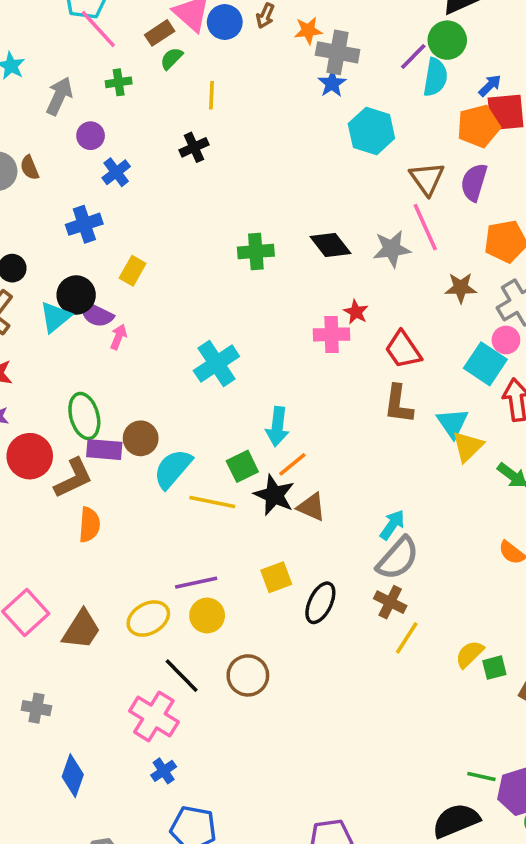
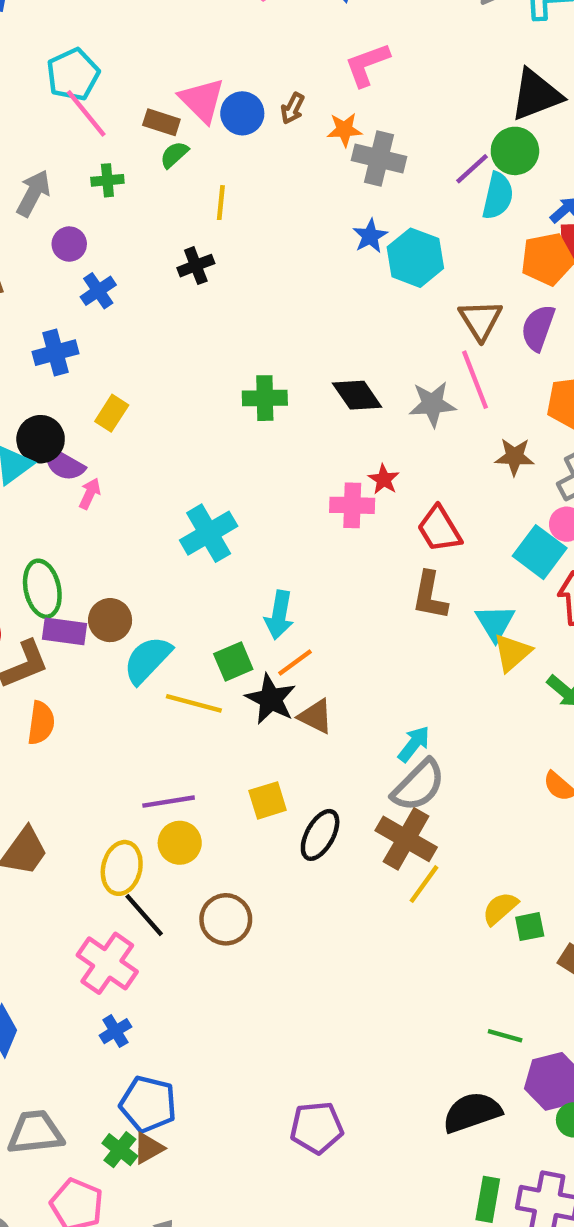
brown rectangle: (160, 33) -> (161, 122), turned 48
blue star: (332, 83) -> (370, 236), moved
brown cross: (390, 602) -> (406, 839), size x1.5
yellow ellipse: (148, 618) -> (122, 868), moved, turned -51
green line: (481, 776) -> (505, 1036), moved

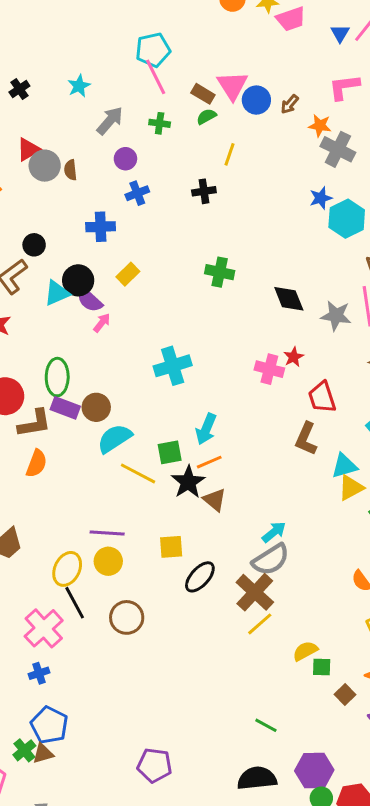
green cross: (265, 398) -> (220, 272), moved
cyan triangle: (495, 623) -> (344, 466), turned 32
green line: (505, 1036) -> (266, 725), moved

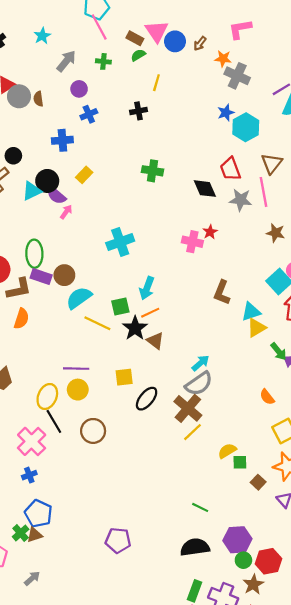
red trapezoid: (322, 397) -> (230, 169), moved

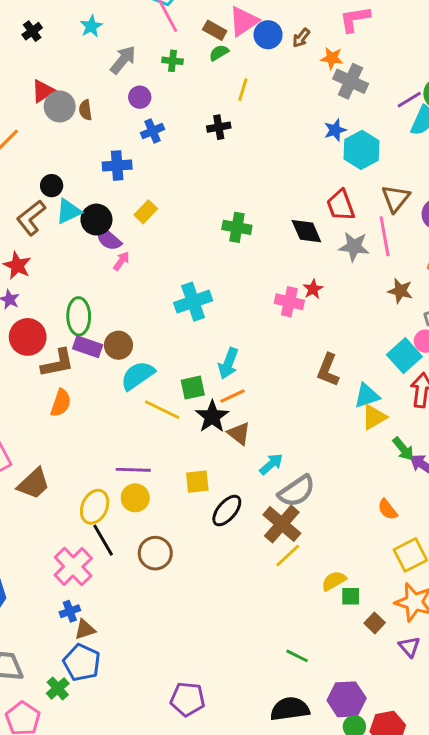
pink triangle: (157, 31) -> (244, 21), turned 30
green cross: (152, 171) -> (237, 227), moved
cyan triangle: (32, 191) -> (68, 211), moved
cyan arrow: (200, 363) -> (271, 464), moved
brown triangle: (35, 535) -> (85, 629), moved

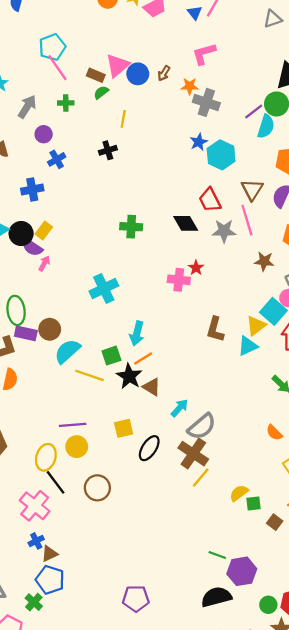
yellow rectangle: (146, 212) -> (44, 231), moved
yellow triangle: (374, 417) -> (256, 326), moved
purple hexagon: (347, 699) -> (242, 571), moved

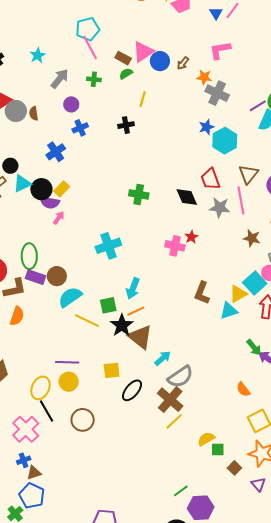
blue cross: (32, 190) -> (56, 152), turned -30
purple semicircle: (32, 247) -> (50, 202), turned -30
brown triangle: (152, 387) -> (140, 337), size x1.5
green line: (217, 555) -> (181, 491), turned -63

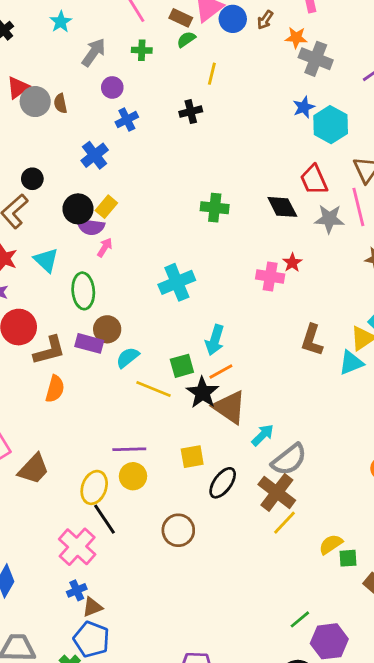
cyan triangle: (22, 184) -> (46, 260), moved, turned -48
green ellipse: (29, 256) -> (83, 291), moved
purple rectangle: (35, 277) -> (89, 343), moved
cyan semicircle: (70, 297) -> (128, 358), size x0.7
brown circle: (83, 420) -> (178, 530), moved

